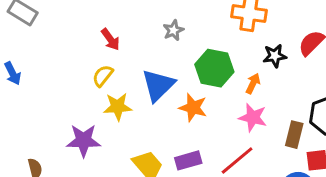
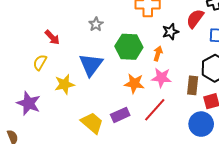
yellow semicircle: (103, 76) -> (40, 62), moved
orange star: (193, 108) -> (134, 83), moved
purple star: (83, 141) -> (29, 103), moved, turned 30

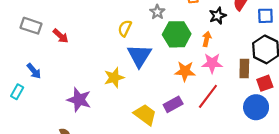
gray star: (96, 24) -> (157, 12), moved
red arrow: (52, 37) -> (61, 36), moved
yellow semicircle: (40, 62) -> (125, 28), moved

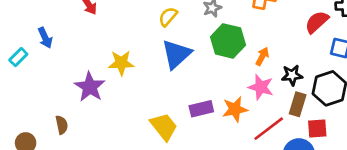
black star: (218, 16) -> (292, 75), moved
orange star: (185, 71) -> (235, 109), moved, turned -30
yellow star: (114, 78) -> (121, 63), moved
red line: (208, 96) -> (269, 129), moved
purple rectangle: (173, 104) -> (201, 109), moved

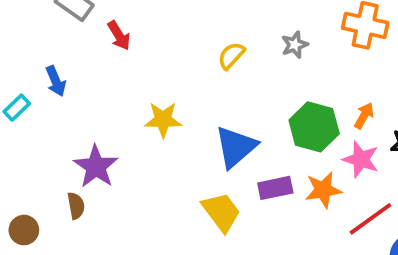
green hexagon: (228, 41) -> (314, 127), moved
blue triangle: (176, 54) -> (236, 147), moved
purple star: (90, 87) -> (96, 167), moved

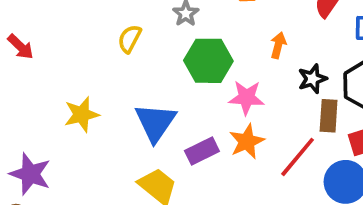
orange arrow: (364, 116) -> (278, 45), moved
green hexagon: (314, 127) -> (208, 61), moved
pink star: (361, 159) -> (246, 98), moved

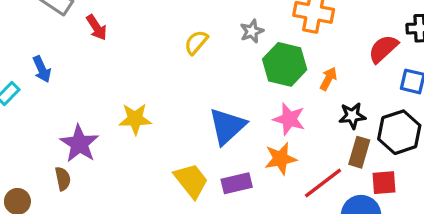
green hexagon: (208, 61) -> (285, 64), moved
yellow star: (82, 114) -> (135, 119), moved
blue triangle: (155, 122) -> (227, 126), moved
purple rectangle: (202, 151) -> (237, 183), moved

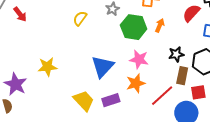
orange arrow: (328, 79) -> (160, 25), moved

